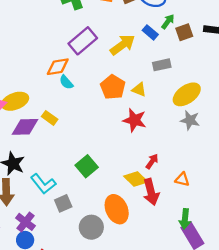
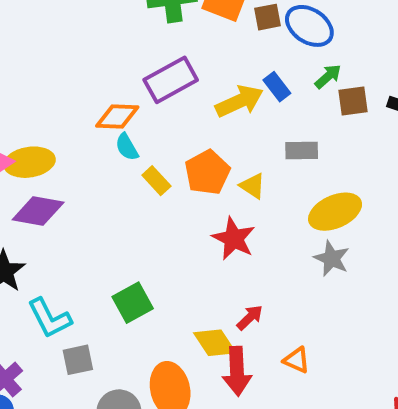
blue rectangle: (150, 32) -> (277, 87), moved
yellow rectangle: (50, 118) -> (156, 181), moved

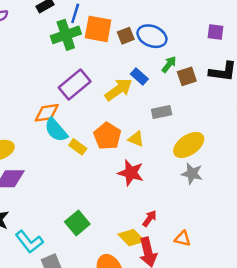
cyan semicircle: (127, 147) -> (56, 130), size x1.5

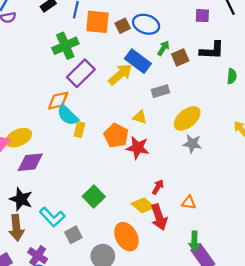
green cross: (66, 35) -> (65, 46), moved
blue rectangle: (139, 76) -> (138, 61), size x1.6
orange pentagon: (107, 136) -> (116, 136), moved
yellow rectangle: (78, 147) -> (79, 130), moved, turned 72

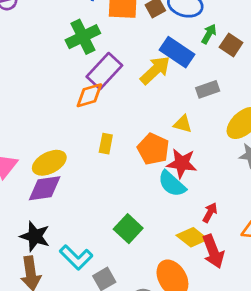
brown square: (180, 57) -> (231, 45), turned -30
orange diamond: (58, 101) -> (89, 95), moved
cyan semicircle: (68, 115) -> (172, 184), moved
yellow ellipse: (18, 138) -> (49, 163), moved

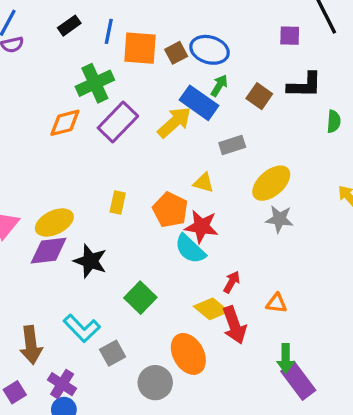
green arrow: (209, 34) -> (219, 86), moved
orange diamond: (89, 95) -> (65, 123), moved
black star: (35, 236) -> (90, 261), moved

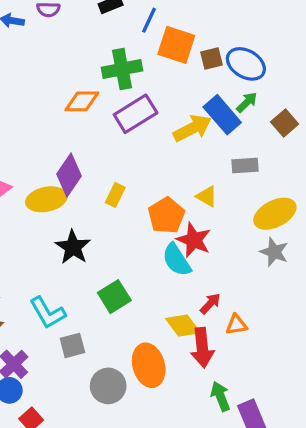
purple diamond: (49, 251) -> (69, 175), moved, turned -63
orange triangle: (276, 303) -> (236, 325), moved, turned -30
green arrow: (286, 358) -> (220, 396), moved, turned 144

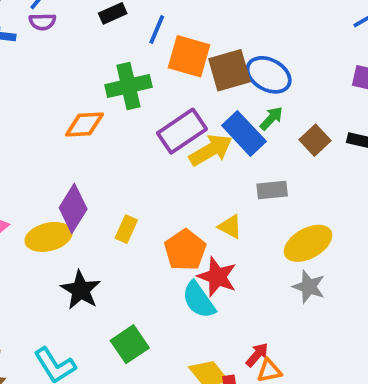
brown square: (211, 59) -> (229, 70), size x1.6
purple rectangle: (136, 114) -> (182, 131), moved
red arrow: (210, 303) -> (257, 355), moved

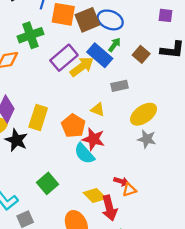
yellow rectangle: (126, 229) -> (38, 117), size x1.6
black star: (81, 290) -> (16, 140), moved
red arrow: (257, 355) -> (121, 181), turned 72

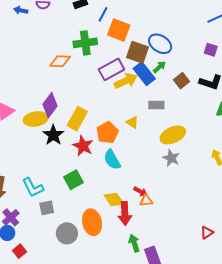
brown square: (87, 20) -> (137, 52), moved, turned 30
red star: (93, 139) -> (83, 146), moved

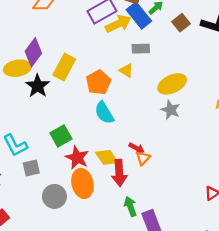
gray rectangle: (156, 105) -> (141, 49), moved
red star: (83, 146) -> (77, 158), moved
orange triangle: (146, 201) -> (143, 158), turned -40

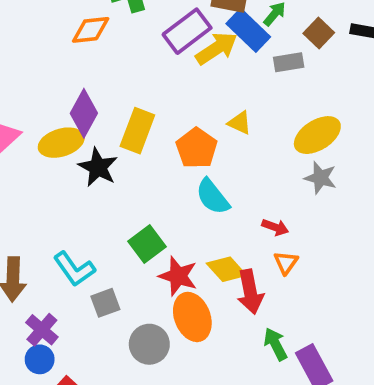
gray rectangle: (141, 49) -> (289, 62), moved
red arrow: (137, 148) -> (275, 227), moved

